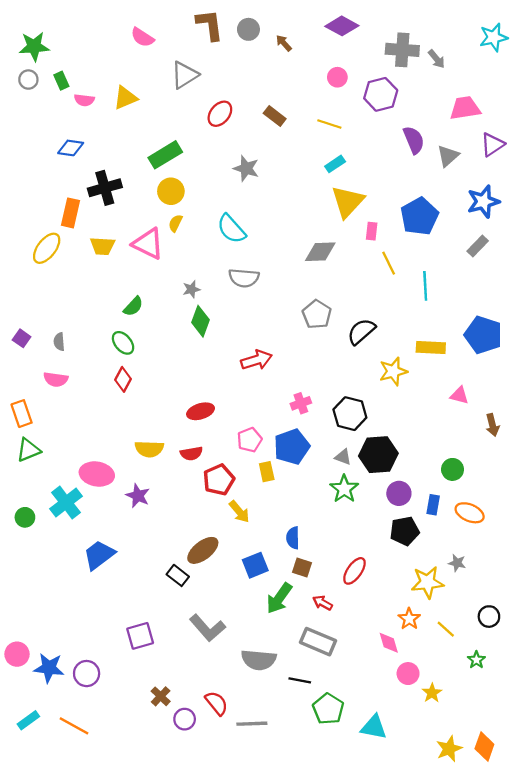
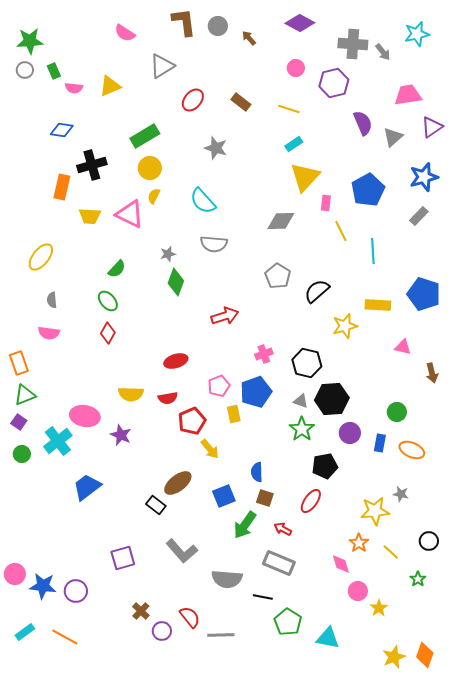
cyan star: (494, 37) -> (417, 34), moved
yellow ellipse: (47, 248) -> (41, 257), moved
purple square: (22, 338) -> (19, 422), moved
black pentagon: (405, 531) -> (325, 466), moved

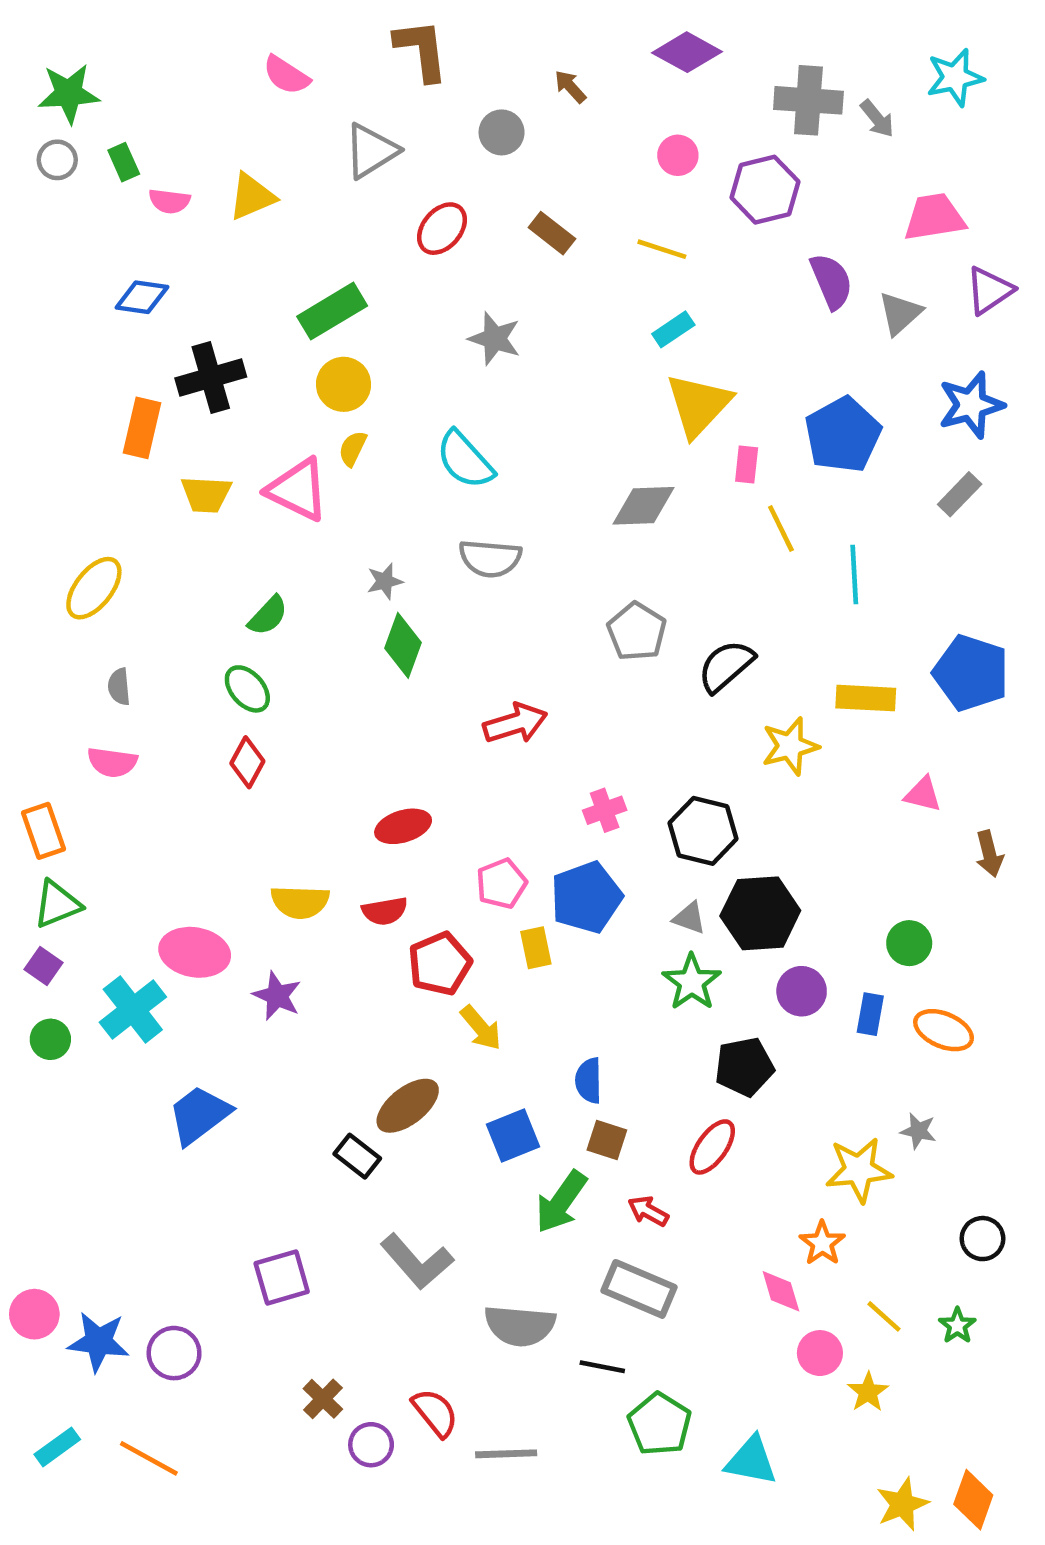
gray circle: (218, 26) -> (502, 132), moved
yellow line: (391, 552) -> (884, 1316), moved

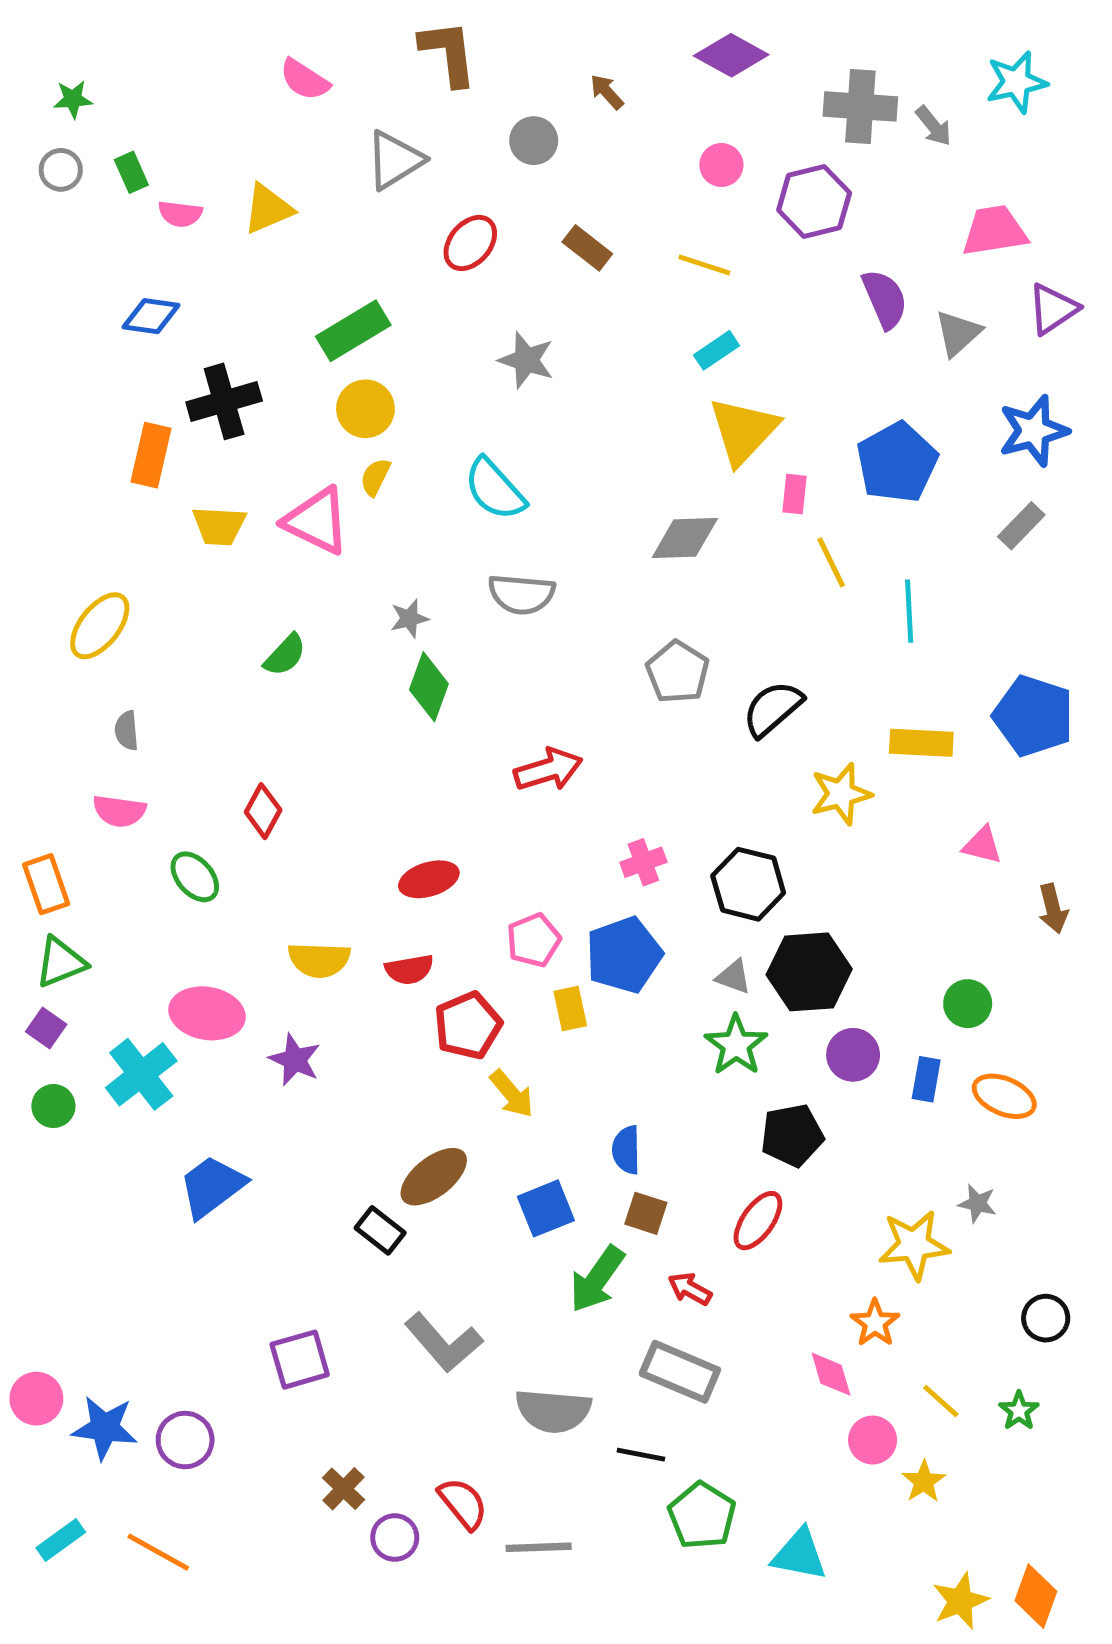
green star: (69, 93) -> (73, 99), size x0.6
green ellipse: (247, 689) -> (195, 877), moved

